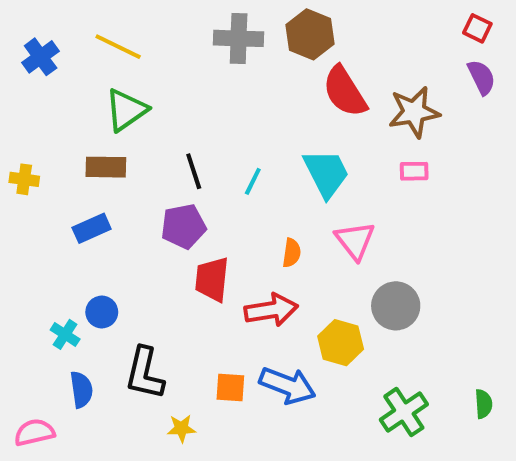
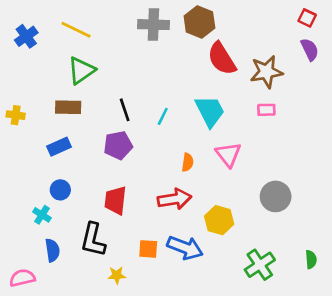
red trapezoid: (212, 279) -> (115, 200), moved
gray circle: (396, 306) -> (276, 196), moved
blue circle: (102, 312) -> (60, 190), moved

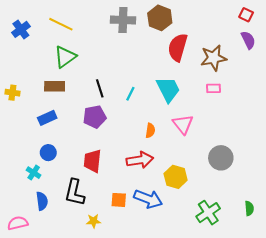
red semicircle: (222, 59) -> (178, 47), turned 48

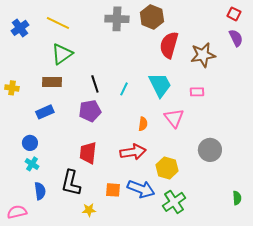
pink rectangle: (213, 88) -> (197, 92), moved
blue circle: (48, 153) -> (30, 143), moved
green cross: (208, 213) -> (174, 202), moved

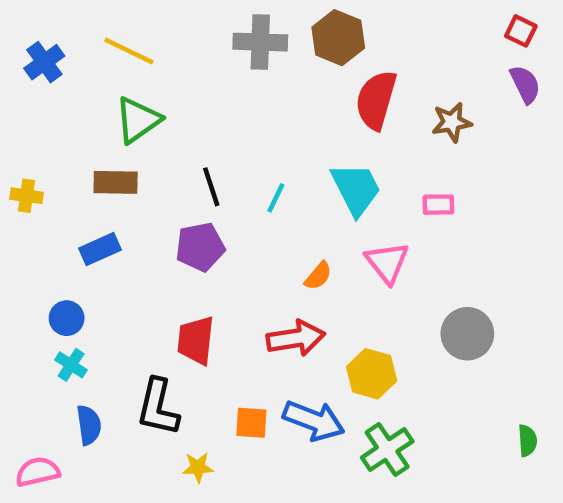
brown star: (203, 55) -> (452, 122), size x0.7
orange semicircle: (143, 124) -> (318, 276), turned 32

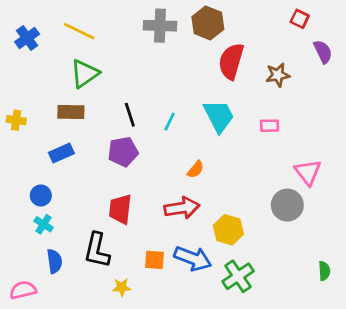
red square: (521, 31) -> (300, 19), moved
pink triangle: (387, 262) -> (308, 172), moved

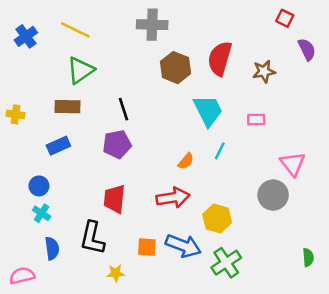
brown hexagon: (208, 23) -> (176, 68), moved
cyan line: (170, 122) -> (220, 151), moved

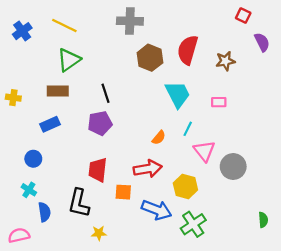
pink triangle: (293, 164) -> (204, 151), moved
cyan cross: (42, 213) -> (29, 190), moved
orange square: (147, 247) -> (123, 192), moved

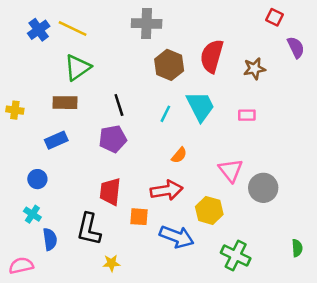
blue cross: (22, 31) -> (39, 30), moved
cyan line: (188, 129) -> (165, 114), moved
green cross: (193, 224) -> (236, 256), moved, turned -30

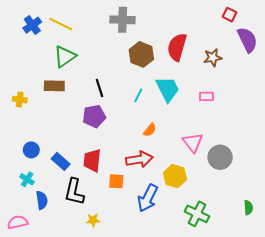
purple semicircle: (296, 47) -> (247, 40), size x1.4
yellow cross: (15, 110) -> (20, 100), moved
blue rectangle: (56, 140) -> (61, 161), moved, turned 66
blue arrow: (177, 237) -> (148, 198), turned 96

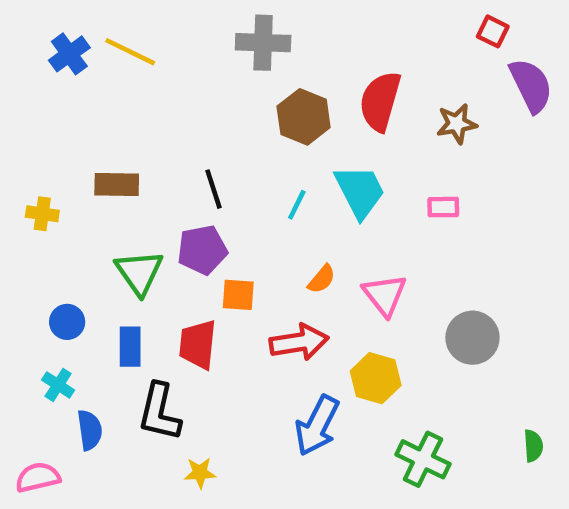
green triangle: (65, 57) -> (139, 272), moved, turned -30
pink triangle: (193, 143) -> (385, 295), moved
blue rectangle: (61, 161) -> (130, 347), turned 48
orange square: (116, 181) -> (238, 295), moved

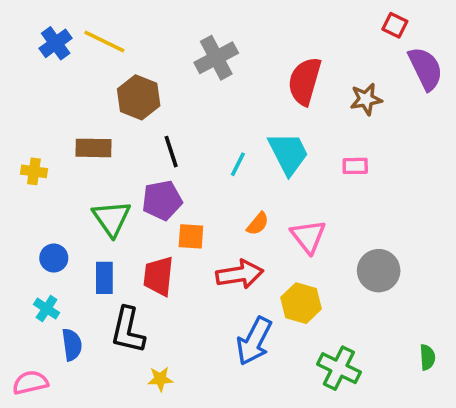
gray cross: (263, 43) -> (216, 58), moved, turned -30
brown hexagon: (304, 117) -> (139, 97), moved

